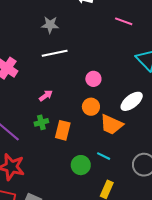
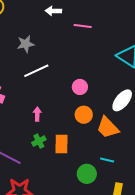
pink line: (124, 21) -> (83, 26), moved
pink arrow: (46, 96) -> (37, 114), turned -40
orange trapezoid: (111, 125) -> (108, 128), turned 35

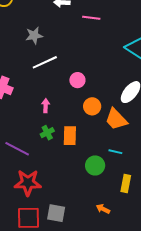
pink circle: (80, 87) -> (77, 80), moved

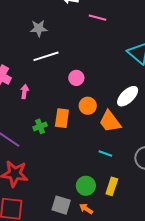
pink arrow: (46, 106) -> (25, 92), moved
orange rectangle: (70, 136) -> (62, 118), moved
green circle: (95, 165) -> (86, 186), moved
gray square: (56, 213) -> (61, 205), moved

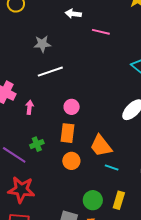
pink circle: (76, 78) -> (72, 107), moved
orange circle: (88, 106) -> (71, 161), moved
orange trapezoid: (110, 121) -> (101, 146), moved
green cross: (40, 126) -> (37, 144), moved

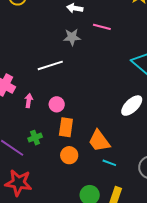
gray star: (42, 44) -> (72, 37), moved
pink circle: (72, 107) -> (57, 104), moved

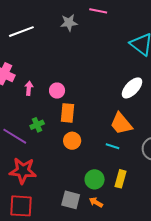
white line: (50, 65) -> (21, 32), moved
orange trapezoid: (99, 141) -> (121, 124), moved

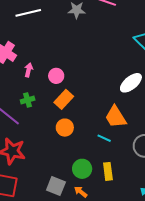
orange rectangle: (67, 113) -> (64, 99), turned 30
green cross: (37, 125) -> (28, 100), moved
yellow rectangle: (121, 179) -> (108, 171), turned -30

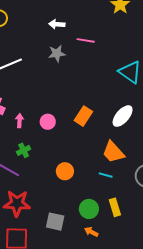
orange rectangle: (64, 99) -> (83, 116), moved
gray square: (56, 186) -> (55, 222), moved

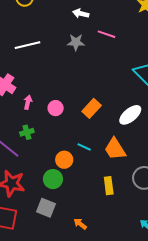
cyan line: (106, 175) -> (84, 147), moved
yellow rectangle: (115, 207) -> (109, 186), moved
green circle: (89, 209) -> (53, 179), moved

